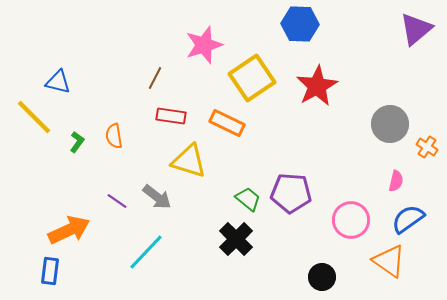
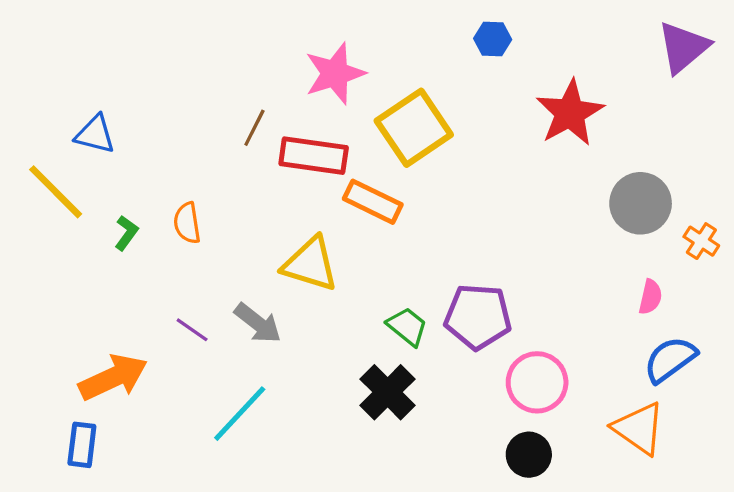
blue hexagon: (300, 24) -> (493, 39), size x0.6
red star: (317, 86) -> (570, 113), moved
red rectangle: (171, 116) -> (314, 156), moved, size x1.4
pink circle: (351, 220) -> (537, 382), moved

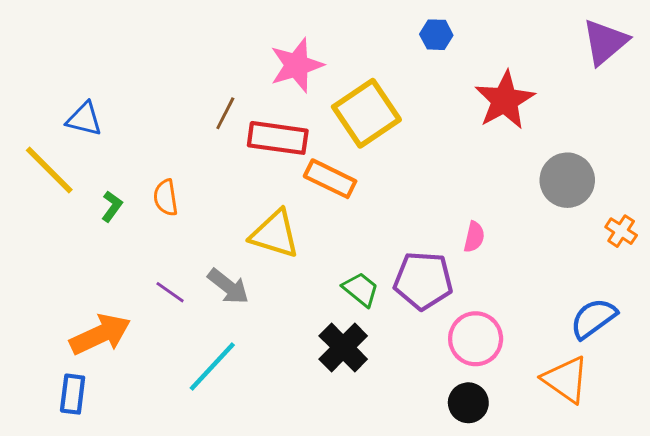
orange cross: (701, 241) -> (621, 231), moved
pink semicircle: (650, 297) -> (474, 237), moved

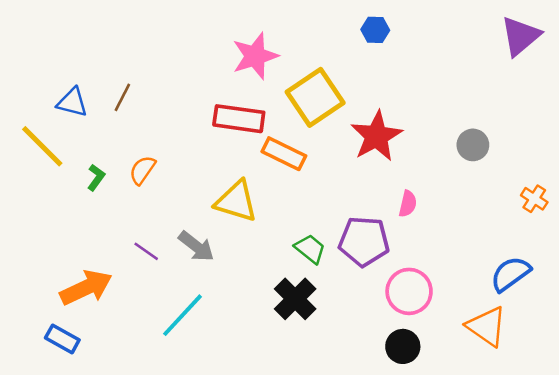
red star: (505, 100) -> (377, 136), moved
brown line: (225, 113) -> (122, 97), moved
gray circle: (567, 180) -> (473, 145), moved, size x0.7
orange semicircle: (166, 198) -> (142, 170), turned 44
blue rectangle: (73, 394) -> (62, 339), turned -68

